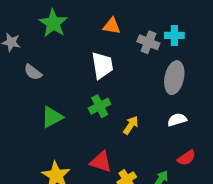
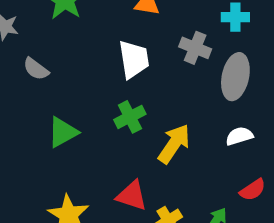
gray cross: (148, 42) -> (195, 48), moved
yellow arrow: (131, 125) -> (174, 144), size x1.5

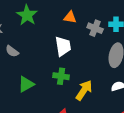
gray cross: (195, 48) -> (95, 28), moved
green cross: (130, 117) -> (61, 76), turned 35

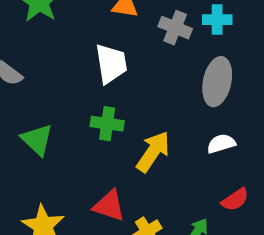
green triangle: (26, 84) -> (37, 140), turned -48

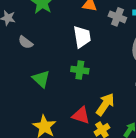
yellow arrow: (153, 152) -> (105, 104), moved

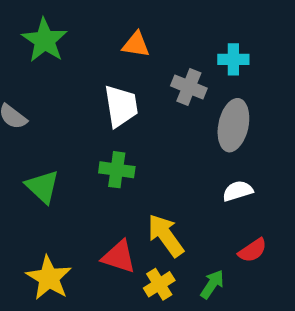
gray cross: (117, 17) -> (189, 87), moved
yellow arrow: (105, 104) -> (166, 235), turned -70

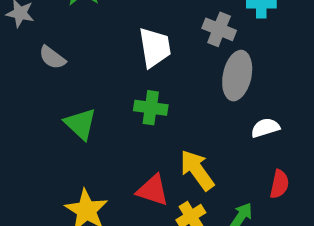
gray ellipse: (233, 125) -> (237, 76), moved
red semicircle: (253, 250) -> (279, 184), turned -44

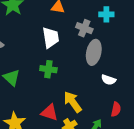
white semicircle: (265, 128) -> (109, 80), turned -144

